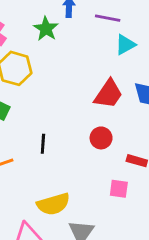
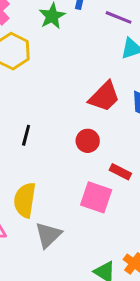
pink square: (119, 189) -> (96, 197), size x1.5
yellow semicircle: (53, 204) -> (25, 200), turned 104

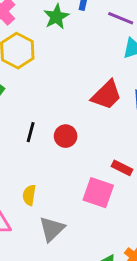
red circle: (88, 141) -> (66, 136), moved
yellow semicircle: (25, 200) -> (29, 195), size x0.6

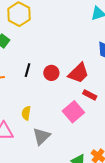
red trapezoid: (107, 95) -> (78, 73), moved
pink square: (98, 193) -> (73, 112), turned 30

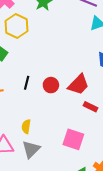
pink square: (73, 112) -> (73, 139), moved, turned -30
gray triangle: (41, 136) -> (31, 149), moved

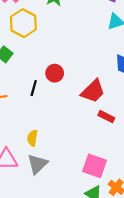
red circle: (51, 85) -> (55, 73), moved
pink square: (73, 139) -> (94, 166), moved

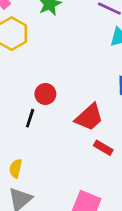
black line: (34, 88) -> (30, 118), moved

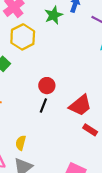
black line: (30, 118) -> (43, 106), moved

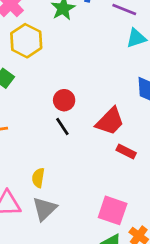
black line: (43, 106) -> (62, 127), turned -48

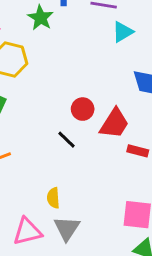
red circle: (64, 100) -> (83, 109), moved

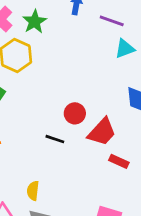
green star: (41, 18) -> (35, 22), moved
black line: (67, 140) -> (55, 139), turned -36

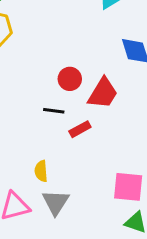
red rectangle: (119, 161) -> (80, 129), moved, turned -42

